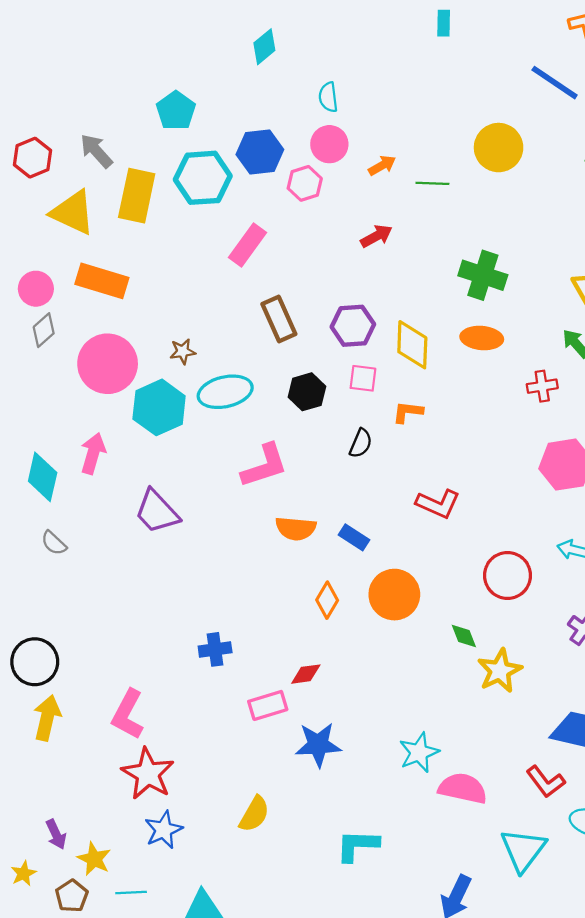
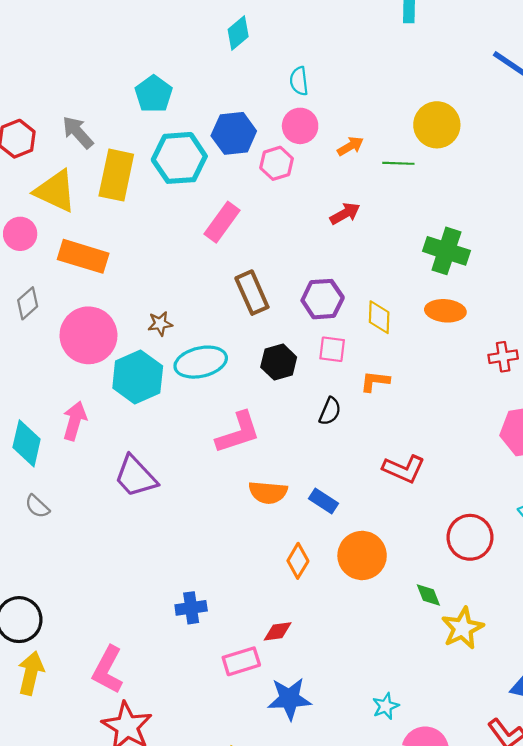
yellow circle: (499, 148) -> (437, 125), moved
pink circle: (36, 289) -> (20, 234), moved
yellow diamond: (412, 345) -> (379, 317), size x0.7
cyan star: (419, 752) -> (386, 706), size x0.7

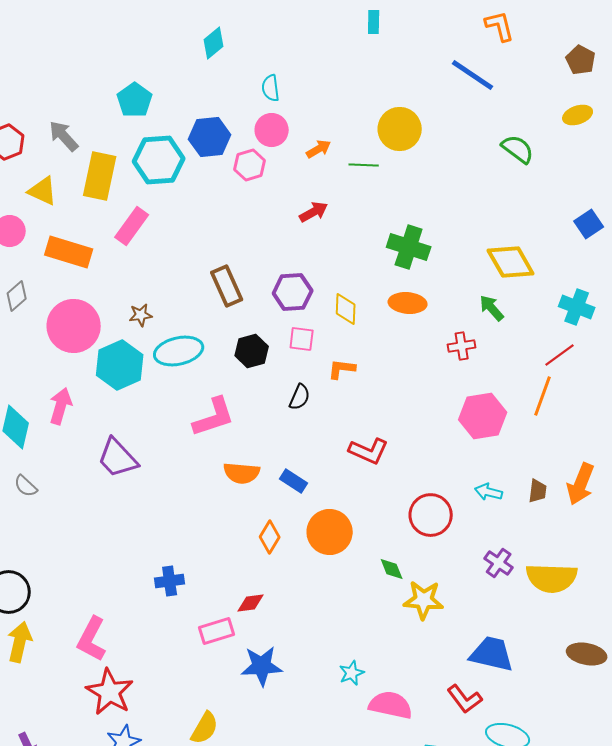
yellow triangle: (55, 191) -> (43, 191), size x0.7
pink rectangle: (222, 222) -> (132, 226), moved
yellow star: (463, 628) -> (424, 600), turned 30

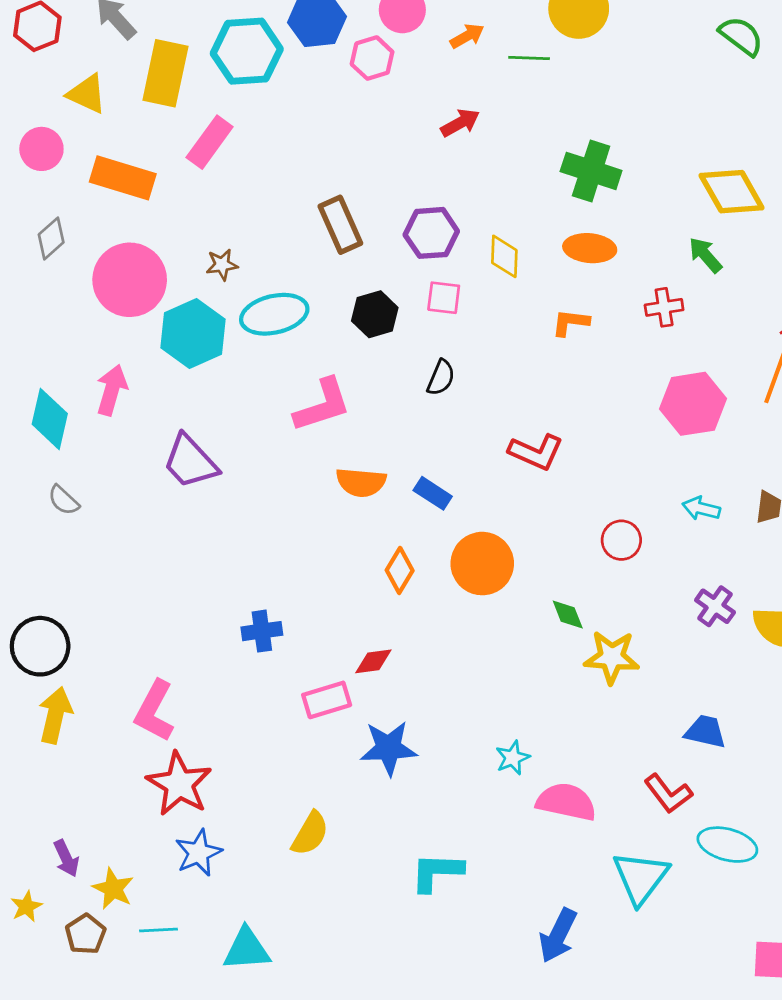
orange L-shape: (342, 369) -> (570, 323), moved
red circle: (431, 515) -> (621, 540), size x0.7
blue trapezoid: (492, 654) -> (705, 732), size x0.7

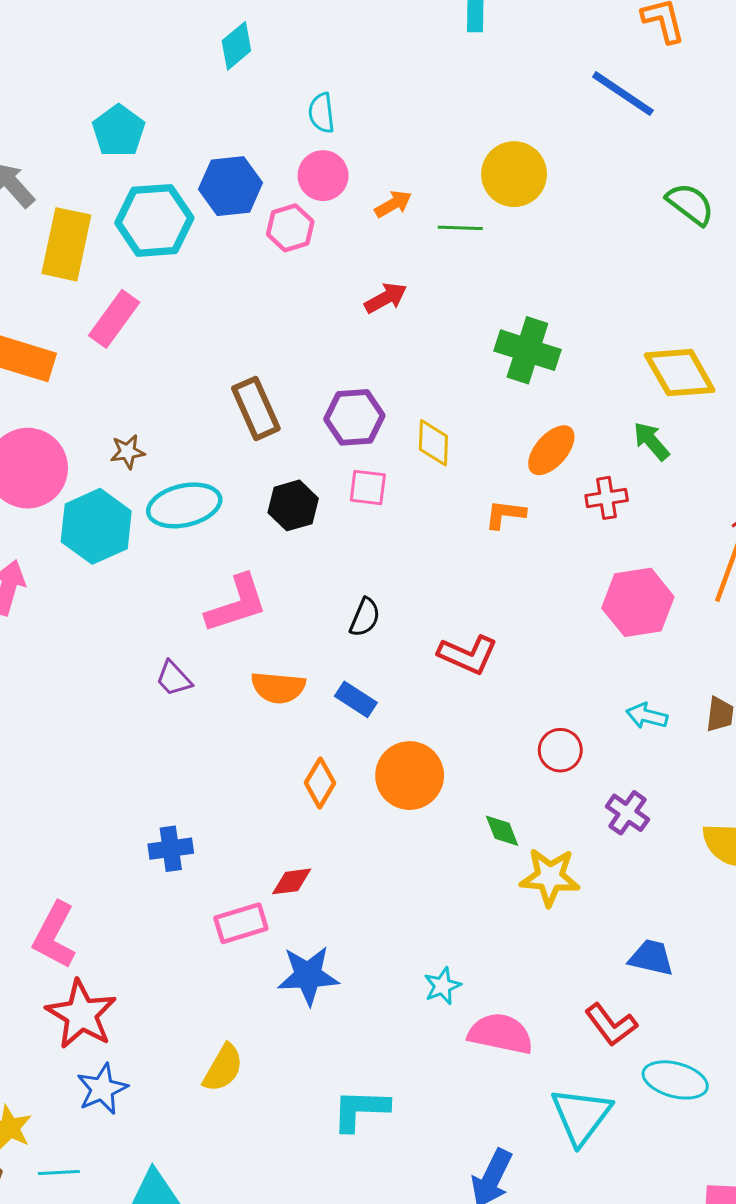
orange ellipse: (590, 248) -> (551, 450), moved, turned -54
black semicircle: (441, 378) -> (365, 617), moved
purple trapezoid: (190, 462) -> (174, 679), moved, size x0.6
purple cross: (715, 606) -> (627, 813), moved

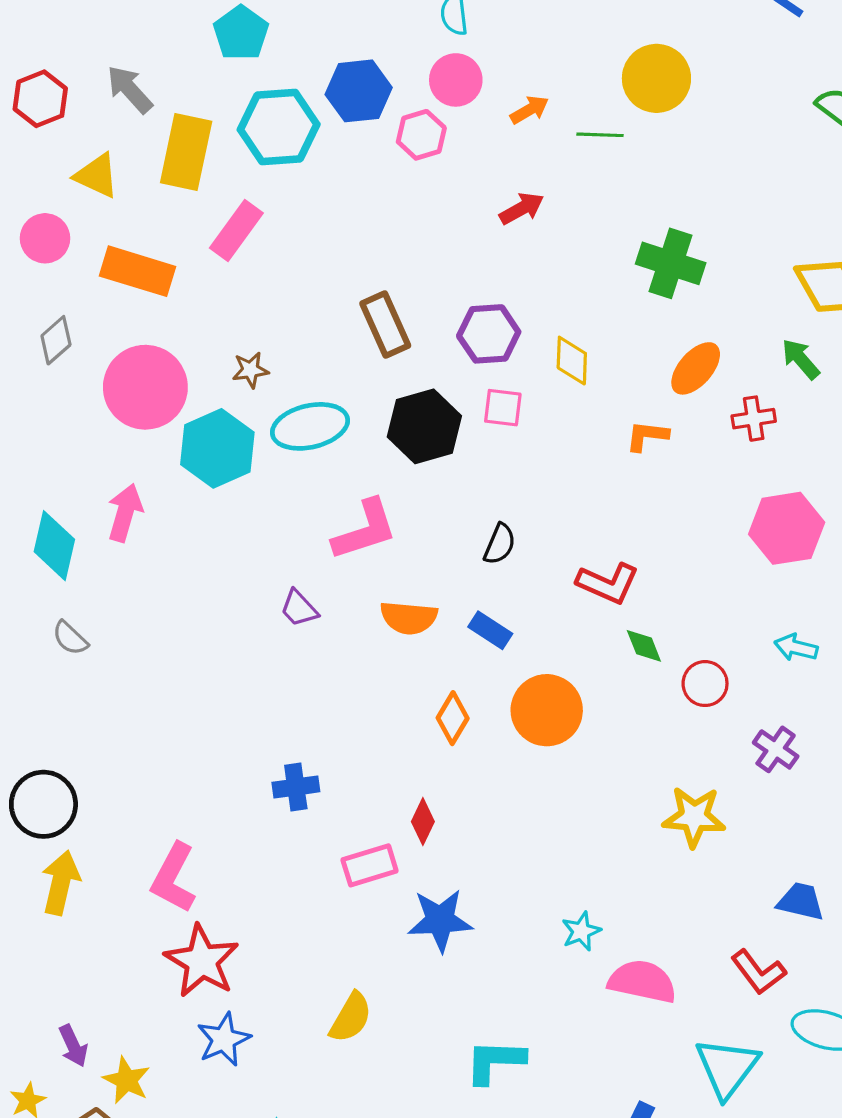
black hexagon: (293, 505) -> (424, 426), size x1.4
green diamond: (502, 831) -> (644, 646), moved
red diamond: (292, 881) -> (423, 822), turned -57

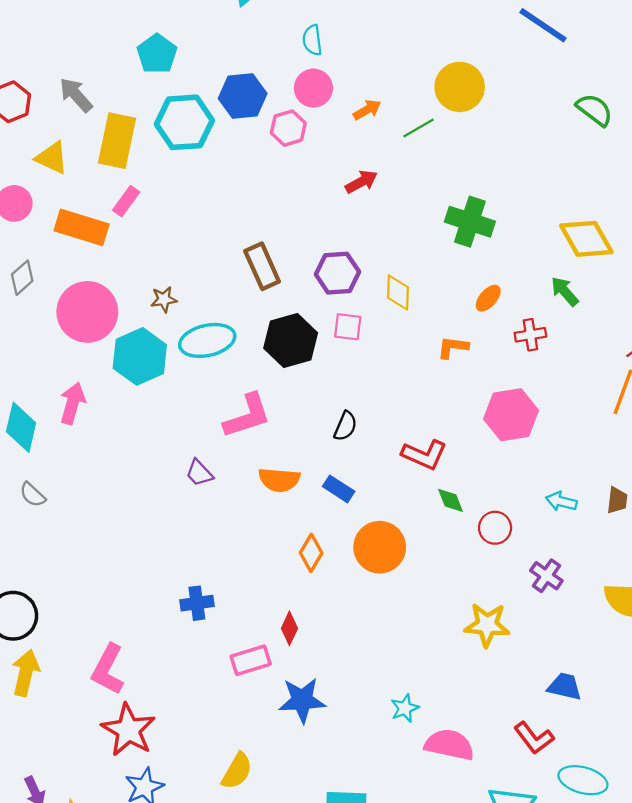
green line: (600, 135) -> (419, 128), turned -32
pink rectangle: (236, 230) -> (126, 201), moved, size x0.7
orange ellipse: (696, 368) -> (488, 298), size x0.7
pink hexagon: (787, 528) -> (511, 415), moved

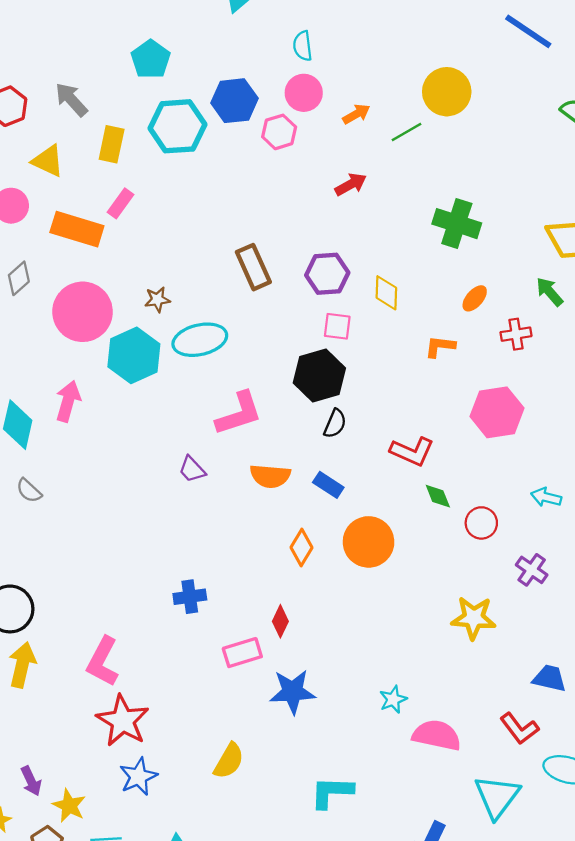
yellow rectangle: (117, 141) -> (112, 144), size x0.7
black hexagon: (291, 340) -> (319, 375), moved

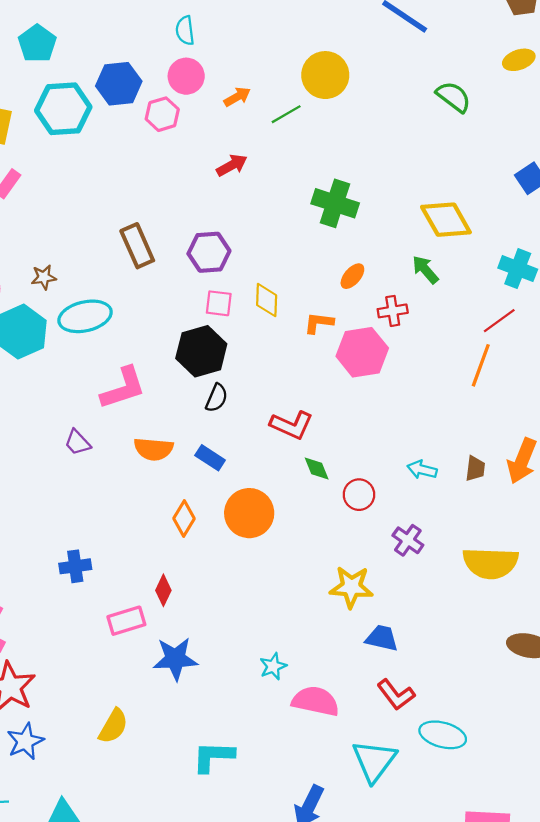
yellow diamond: (386, 293) -> (267, 300), moved
pink hexagon: (497, 412) -> (362, 352), moved
blue trapezoid: (550, 678) -> (382, 638), moved

